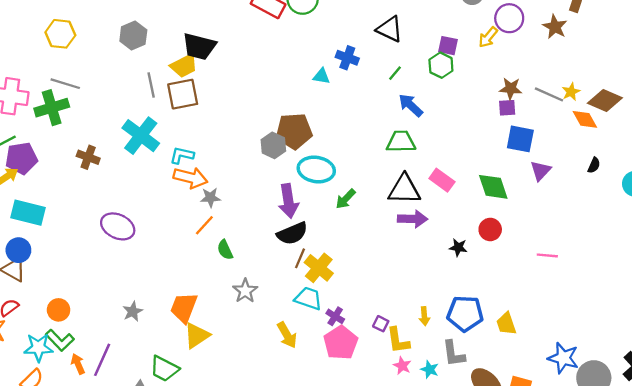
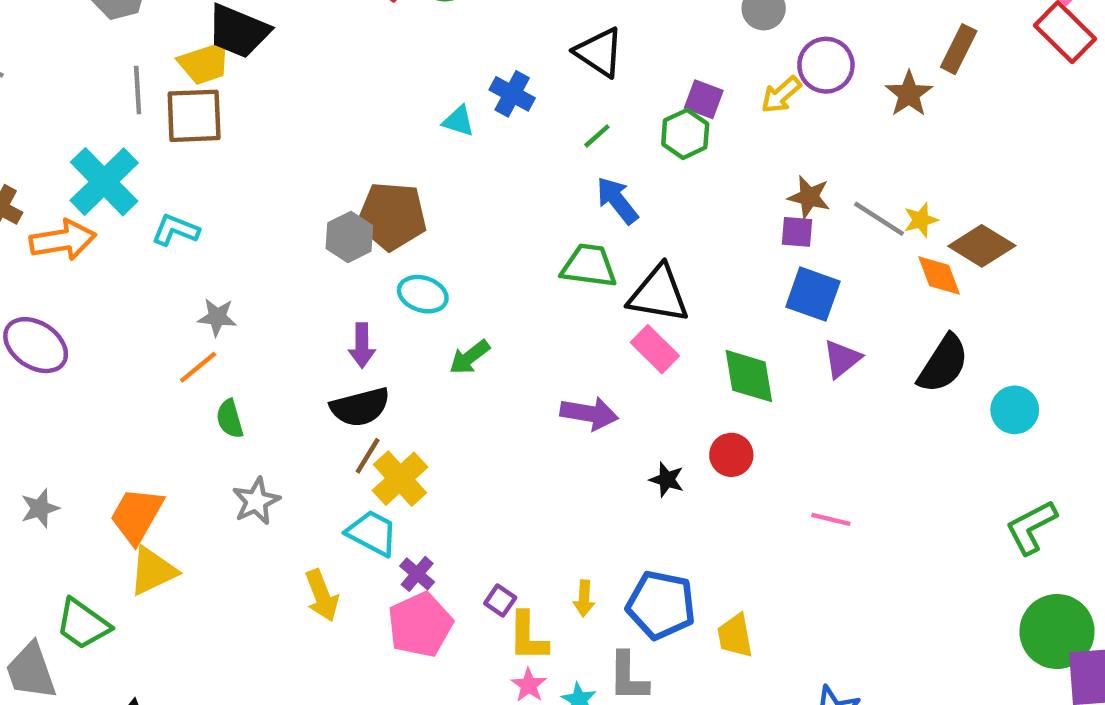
black semicircle: (594, 165) -> (943, 364), size x2.0
cyan ellipse: (316, 170) -> (423, 294), size x0.7
orange arrow: (190, 178) -> (63, 240), moved, turned -32
black triangle: (404, 189) -> (659, 294), moved
purple arrow: (288, 201) -> (362, 345), size x0.7

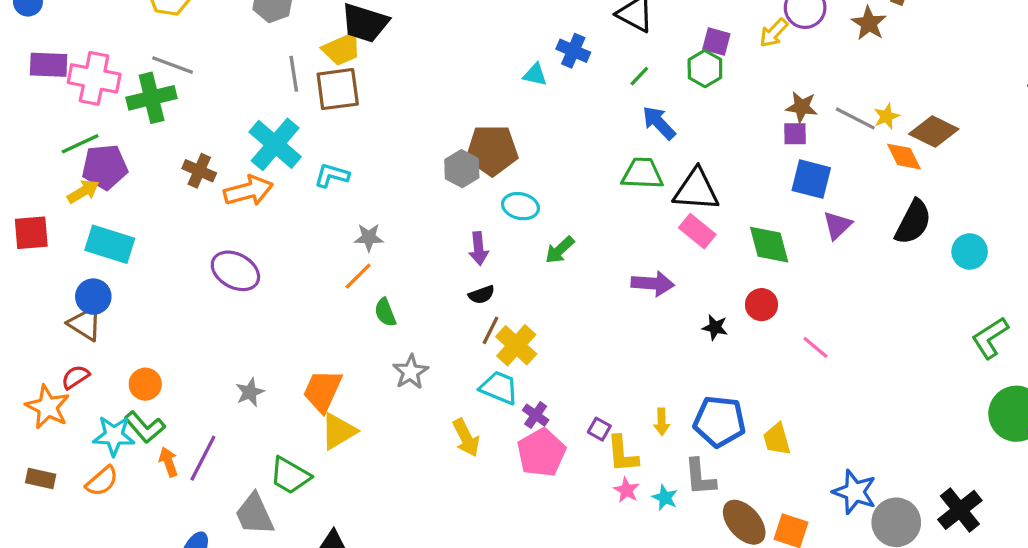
black semicircle: (360, 407) -> (482, 295), size x0.6
pink line: (831, 519) -> (815, 347), moved, turned 32

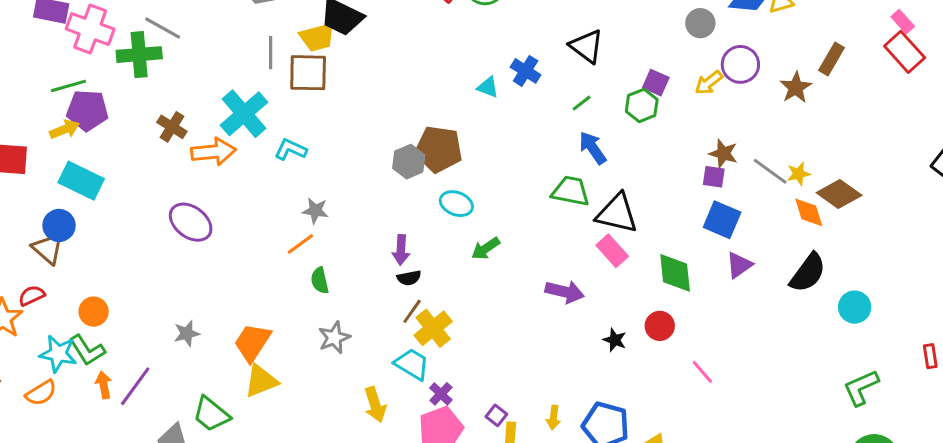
purple arrow: (479, 249) -> (401, 250), moved

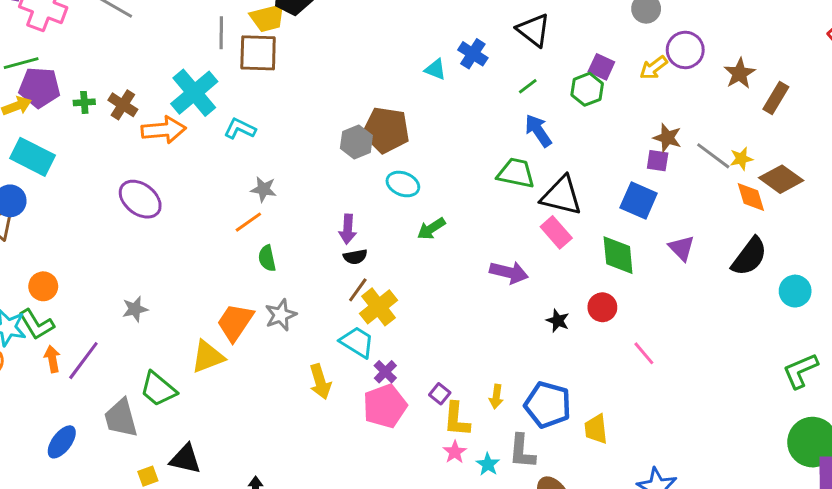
green cross: (139, 55) -> (84, 102), moved, size x0.5
brown rectangle: (831, 59) -> (776, 98), moved
blue square: (722, 220) -> (639, 200), moved
purple triangle: (739, 265) -> (682, 248), turned -40
orange trapezoid: (252, 342) -> (235, 322), moved

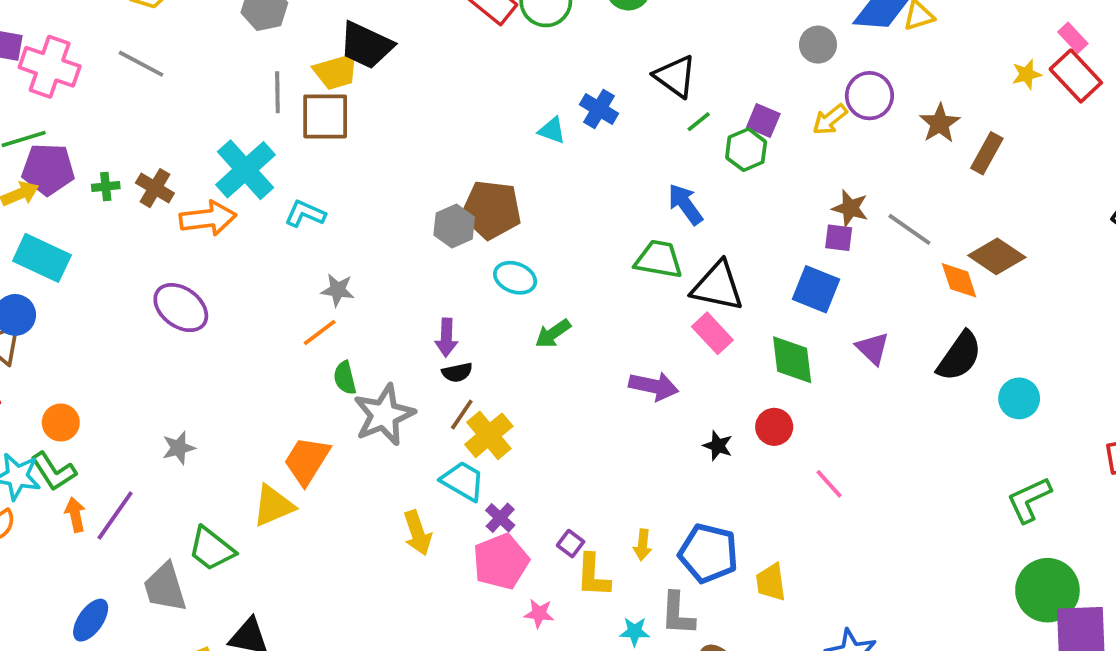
green line: (528, 86) -> (699, 122), moved
yellow star: (741, 159) -> (1027, 74), moved
gray star: (281, 315) -> (384, 415), moved, size x1.5
pink star: (455, 452) -> (539, 614), moved, turned -30
cyan star: (488, 464) -> (635, 632), turned -30

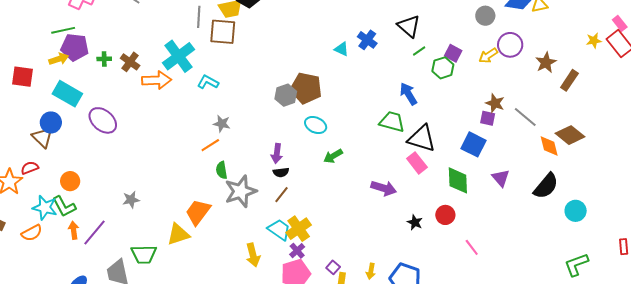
purple ellipse: (181, 308) -> (103, 120), moved
yellow cross: (489, 435) -> (299, 229), moved
green trapezoid: (211, 549) -> (144, 254), turned -44

